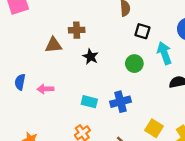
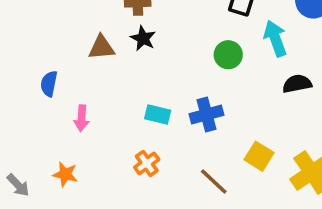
brown triangle: (53, 45) -> (101, 47), moved
black star: (90, 57) -> (143, 38), moved
pink arrow: (45, 89) -> (82, 118), moved, turned -84

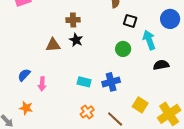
blue semicircle: (49, 84) -> (24, 75), moved, turned 32
orange cross: (147, 163) -> (87, 112), moved
orange star: (65, 174) -> (26, 108), moved

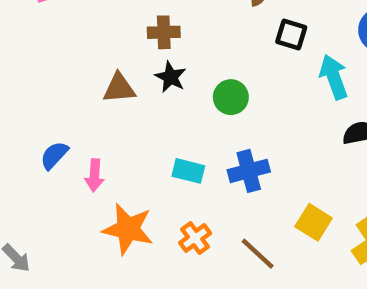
green circle: (123, 49) -> (231, 97), moved
orange star: (26, 108) -> (128, 229), moved, size x1.6

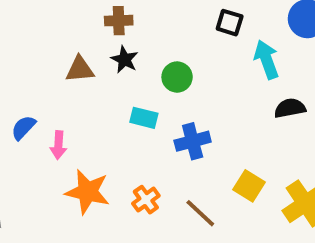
cyan rectangle: (188, 171) -> (144, 118), moved

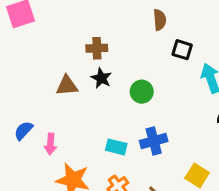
cyan rectangle: (144, 118) -> (116, 147), moved

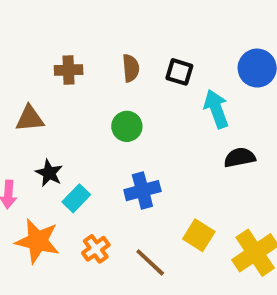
brown semicircle: (160, 20) -> (131, 68), moved
black star: (101, 78) -> (49, 173), moved
cyan rectangle: (116, 147) -> (76, 198), moved, turned -60

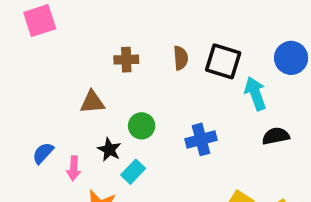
black square: (179, 72) -> (223, 61), size x1.5
green circle: (127, 126) -> (142, 126), moved
blue cross: (142, 191) -> (201, 139), moved

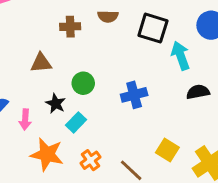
brown semicircle: (181, 58) -> (108, 16), moved, turned 96

